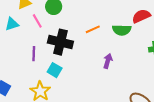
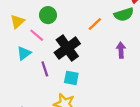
cyan triangle: (12, 24) -> (24, 53), moved
black cross: (60, 42) -> (67, 48), turned -30

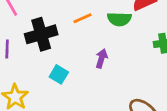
cyan square: (71, 78) -> (59, 74), moved

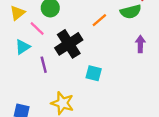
purple arrow: (101, 59) -> (140, 44), moved

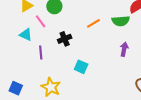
black cross: (69, 44) -> (65, 39), size x0.6
cyan triangle: (23, 47) -> (26, 35), turned 48

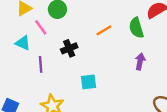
green semicircle: (121, 21) -> (136, 28), turned 78
cyan square: (81, 67) -> (89, 82), turned -32

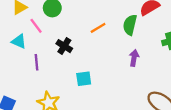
green semicircle: (136, 28) -> (130, 25), turned 30
black cross: (69, 48) -> (64, 46), turned -35

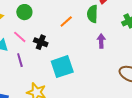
pink line: (36, 26) -> (20, 37), moved
cyan square: (84, 79) -> (62, 67), size x1.6

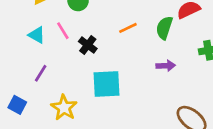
purple arrow: (101, 41) -> (166, 66), turned 72
purple line: (20, 60) -> (41, 73), moved, turned 32

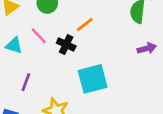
orange line: (128, 28) -> (85, 25), moved

